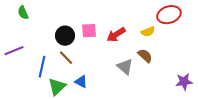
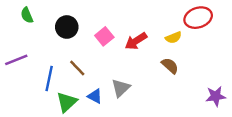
pink square: (89, 31) -> (104, 36), turned -35
black circle: (65, 36) -> (67, 27), moved
gray triangle: (125, 67) -> (121, 88), moved, turned 36

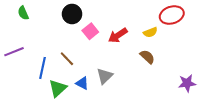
black circle: (67, 27) -> (72, 14), moved

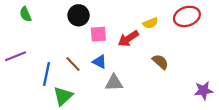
pink square: (90, 31) -> (98, 34), turned 35
yellow semicircle: (150, 32) -> (150, 23), moved
gray triangle: (105, 76) -> (114, 83), turned 42
blue triangle: (82, 83) -> (100, 62), moved

